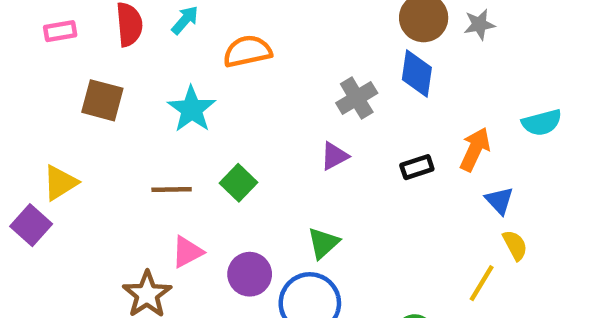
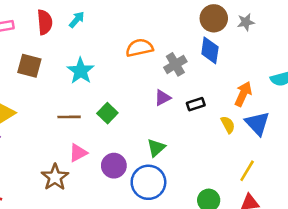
orange semicircle: (247, 51) -> (139, 48), moved
black rectangle: (417, 167) -> (196, 104), moved
blue triangle: (499, 201) -> (257, 123), size x1.5
yellow semicircle: (515, 245) -> (228, 125), moved

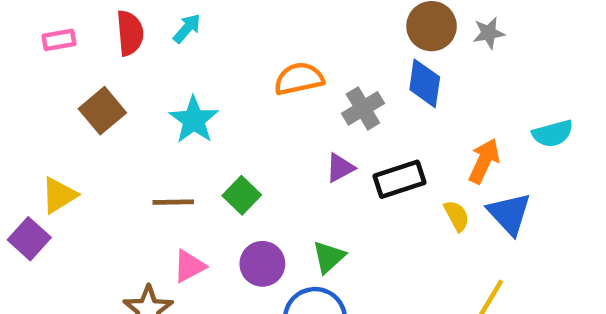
brown square: (29, 66) -> (102, 111), turned 35
black rectangle: (196, 104) -> (400, 179), size x1.5
purple circle: (114, 166) -> (262, 264), moved

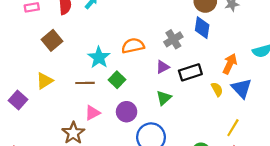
orange semicircle: (299, 79) -> (133, 46), moved
cyan star: (194, 120) -> (99, 57), moved
yellow triangle: (59, 195) -> (45, 81), moved
green triangle: (329, 257) -> (164, 98), moved

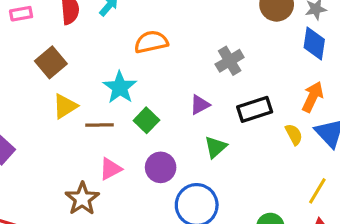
blue diamond: (202, 28) -> (314, 44), moved
orange semicircle: (133, 46) -> (151, 42), moved
purple triangle: (163, 67) -> (200, 105), moved
yellow triangle: (45, 81) -> (65, 106), moved

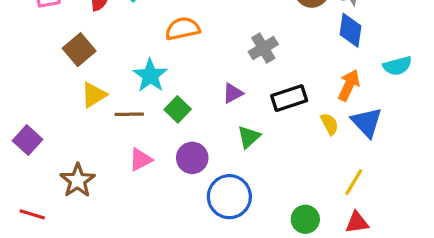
brown star: (82, 199) -> (78, 180), moved

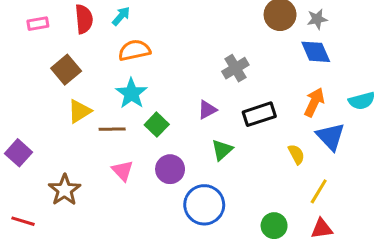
orange semicircle: (183, 29) -> (134, 50), moved
blue diamond: (351, 30) -> (316, 52), turned -32
cyan semicircle: (397, 66) -> (362, 101), moved
yellow semicircle: (330, 124) -> (296, 154), moved
pink triangle: (141, 159) -> (123, 171), turned -45

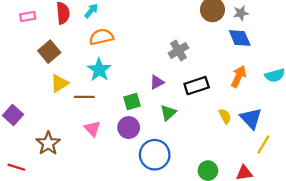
green square: (157, 125) -> (132, 101), moved, turned 30
blue triangle: (331, 136) -> (251, 118), moved
yellow line: (319, 191) -> (263, 145), moved

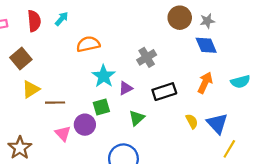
orange semicircle: (101, 37) -> (88, 44), moved
cyan star: (99, 70) -> (104, 76), moved
purple circle: (129, 128) -> (85, 125), moved

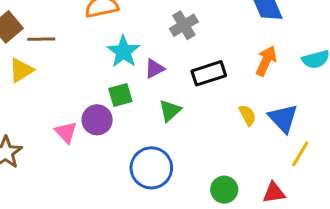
brown line: (55, 103) -> (41, 39), moved

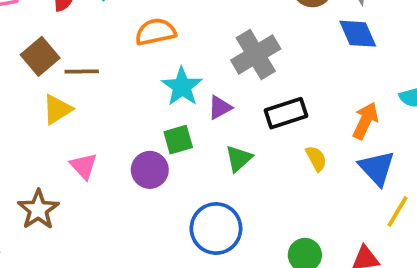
gray cross: (184, 25) -> (256, 55), size x1.4
orange arrow: (266, 61) -> (365, 121), moved
yellow semicircle: (247, 115) -> (316, 159), moved
pink triangle: (66, 132) -> (84, 166), moved

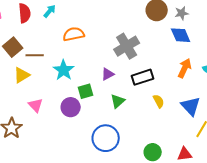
cyan star: (182, 87) -> (64, 70), moved
orange arrow: (365, 121) -> (185, 68), moved

